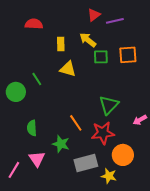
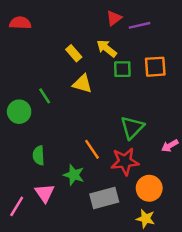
red semicircle: (34, 24) -> (20, 23), moved
yellow rectangle: (61, 44) -> (74, 53), turned -40
yellow star: (109, 176) -> (146, 219), moved

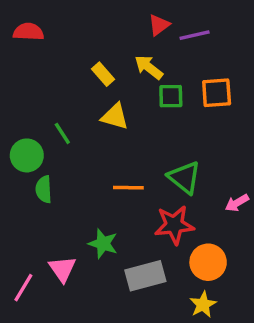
green triangle: (132, 127) -> (184, 177), turned -35
orange line: (92, 149) -> (128, 188), moved, turned -55
green semicircle: (39, 155) -> (44, 189), moved
yellow star: (146, 219) -> (203, 305), turned 30

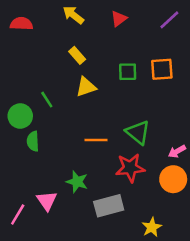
purple line: (195, 35) -> (169, 20), moved, turned -30
yellow arrow: (149, 67) -> (73, 15), moved
yellow triangle: (115, 116) -> (86, 87), turned -35
orange circle: (208, 262) -> (173, 179), moved

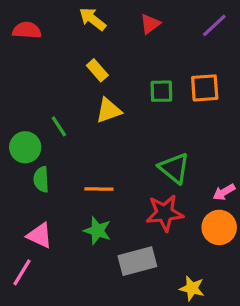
orange line: (96, 140) -> (99, 189), moved
pink triangle: (47, 201) -> (40, 235), moved, turned -30
yellow star: (152, 227) -> (192, 288), turned -30

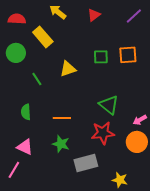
yellow rectangle: (97, 70) -> (43, 37), moved, size x1.5
green circle: (25, 147) -> (16, 53), moved

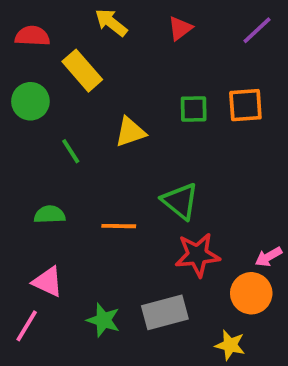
green triangle: (109, 105) -> (180, 201), moved
green semicircle: (26, 112) -> (50, 215), turned 91
pink arrow: (140, 120) -> (268, 257), moved
orange circle: (137, 142) -> (251, 293), moved
green star: (61, 144) -> (103, 320), moved

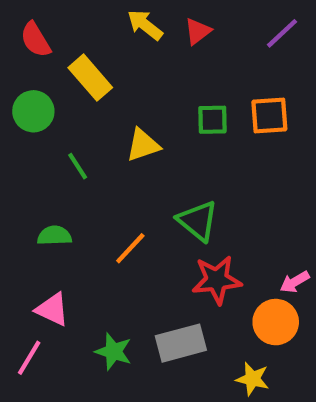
yellow arrow: (111, 23) -> (145, 25), moved
red semicircle: (32, 36) -> (35, 40), turned -124
orange line: (119, 226) -> (130, 248), turned -48

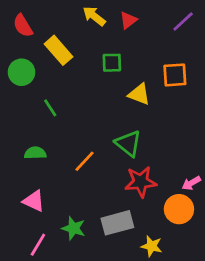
green square: (212, 120) -> (112, 63), moved
yellow triangle: (143, 145) -> (139, 94), moved, turned 40
pink line: (29, 358) -> (38, 245), moved
yellow star: (252, 379) -> (152, 246), moved

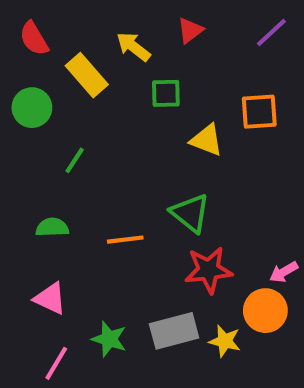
yellow arrow: (94, 16) -> (133, 47), moved
green line: (50, 108) -> (75, 160), turned 66
orange line: (84, 161) -> (125, 240), turned 40
yellow star: (152, 246) -> (225, 341), moved

